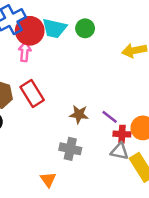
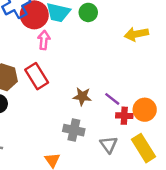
pink arrow: (25, 52) -> (44, 40), moved
gray triangle: (120, 151) -> (109, 145), moved, turned 42

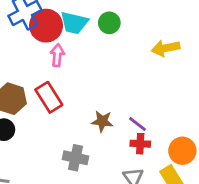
orange circle: (145, 110) -> (182, 151), moved
red cross: (124, 116) -> (140, 144), moved
gray cross: (74, 130) -> (76, 158), moved

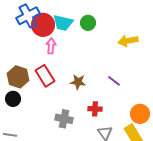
brown star: (102, 121) -> (78, 82), moved
purple line: (137, 124) -> (114, 81), moved
red cross: (140, 144) -> (95, 109), moved

